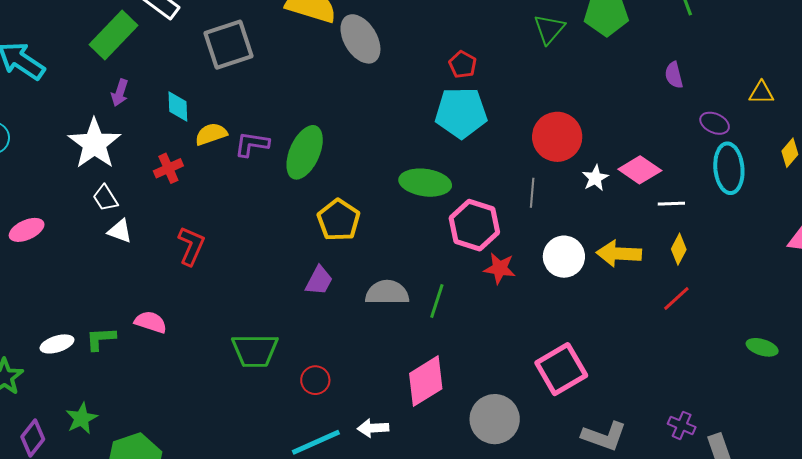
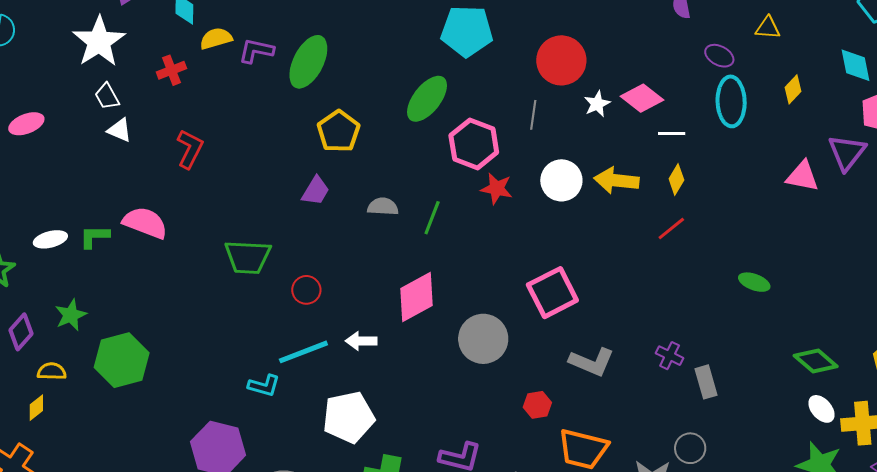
green ellipse: (425, 183) -> (427, 99), turned -63
gray semicircle: (387, 293) -> (383, 207), size x0.7
pink semicircle: (151, 322) -> (145, 223), size x1.4

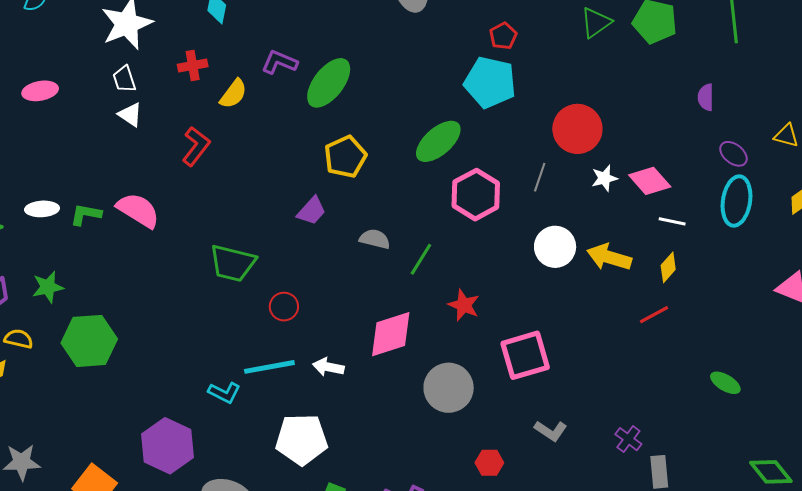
yellow semicircle: (216, 38) -> (233, 94), moved, turned 132
red star: (497, 189) -> (464, 305), moved
gray L-shape: (592, 362) -> (551, 431), size x0.7

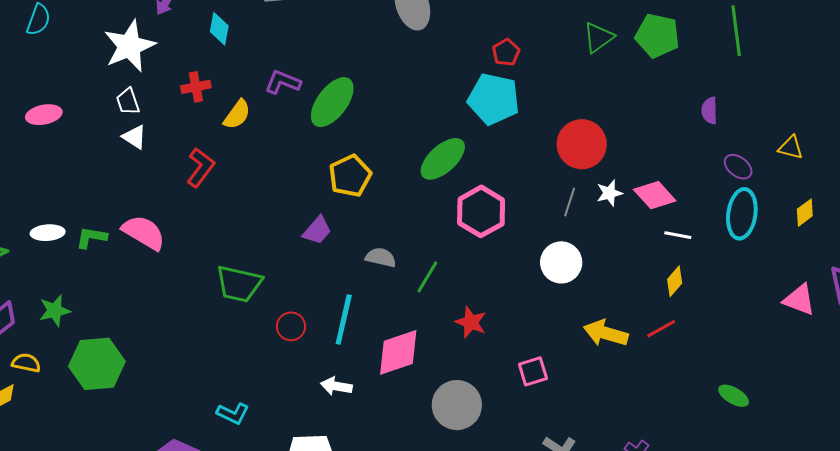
gray line: (540, 177) -> (570, 202), moved
yellow arrow: (609, 257) -> (606, 333), moved
pink square: (525, 355) -> (533, 371), size x0.6
cyan line: (269, 367) -> (344, 319), moved, turned -66

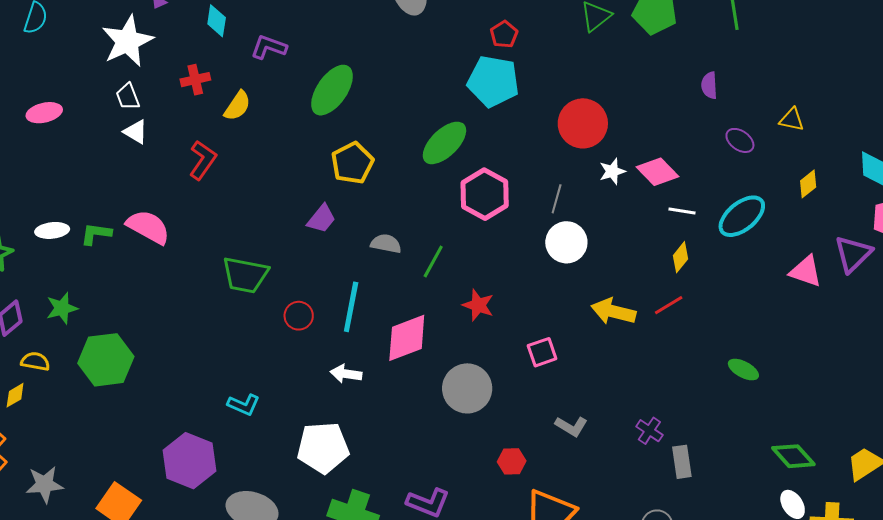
purple L-shape: (283, 82) -> (269, 47), moved
gray line: (570, 202) -> (557, 199), moved
cyan ellipse: (742, 214) -> (742, 216), moved, turned 45

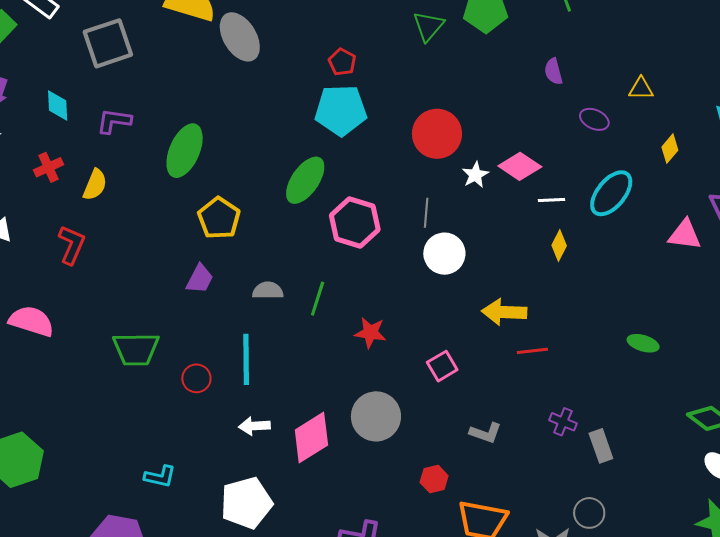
red line: (669, 305) -> (532, 351), moved, turned 36
pink diamond: (407, 338) -> (311, 438), moved

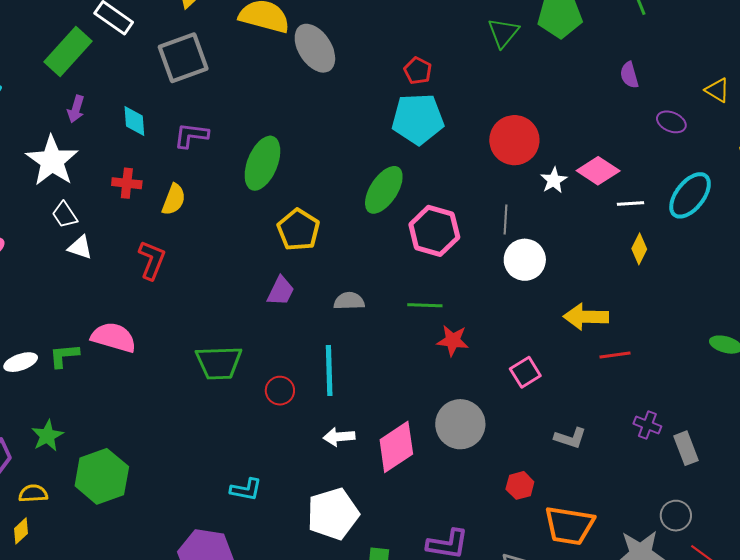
yellow triangle: (641, 89) -> (717, 90), turned 32
red cross: (48, 167) -> (127, 183), turned 32
green line: (318, 299) -> (425, 305), moved, turned 76

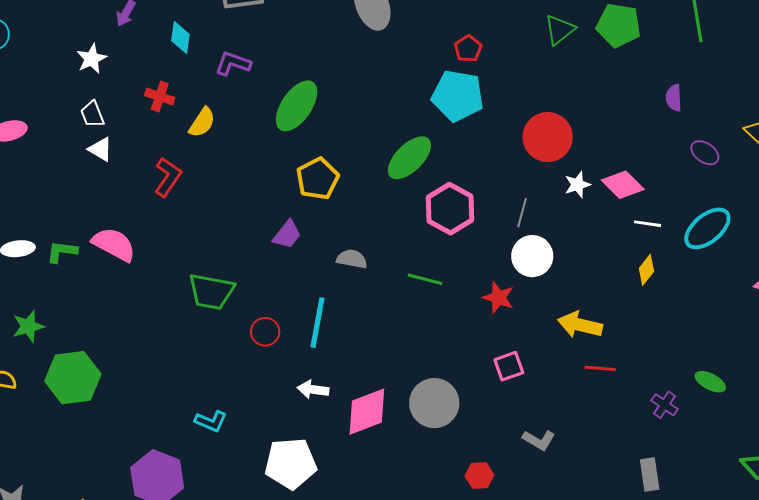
white star: (52, 161) -> (92, 59), size x0.6
red star: (453, 341) -> (498, 298), moved
purple cross: (647, 425) -> (665, 405), moved

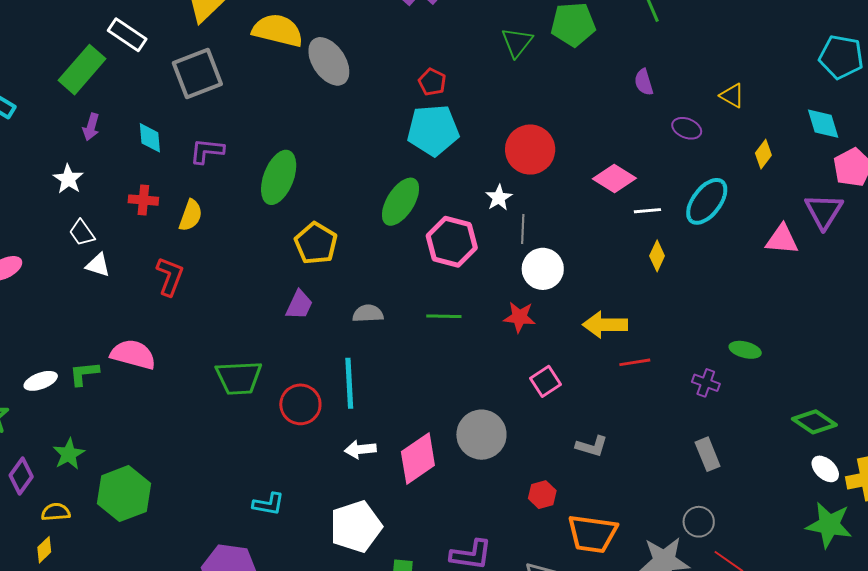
white star: (577, 185) -> (499, 198), moved
red circle: (265, 332) -> (300, 404), size x1.4

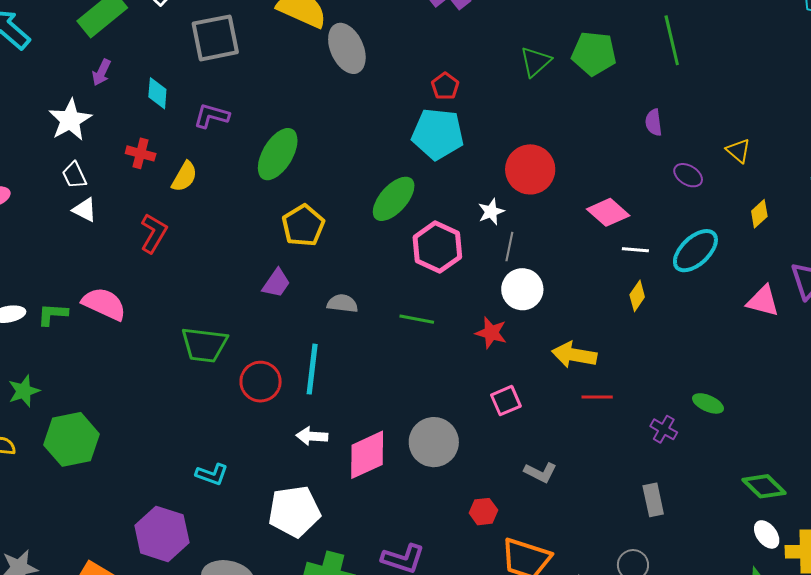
white star: (68, 179) -> (70, 120), size x1.4

